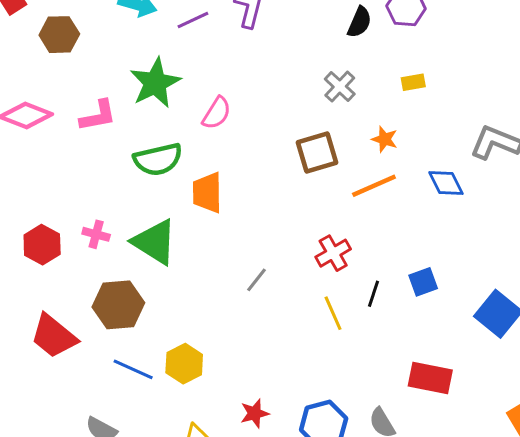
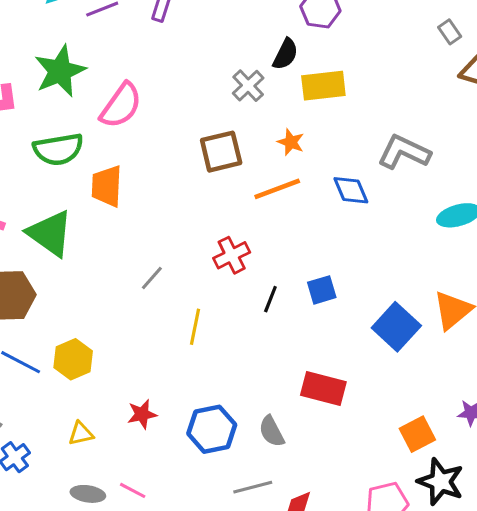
black semicircle: (359, 22) -> (285, 54), moved
yellow rectangle: (413, 82) -> (323, 86), size x1.8
pink semicircle: (217, 113) -> (121, 106), size x1.4
yellow line: (333, 313) -> (195, 327), moved, turned 32

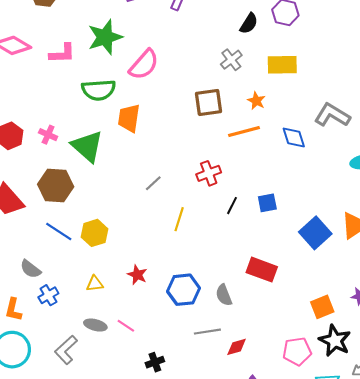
black semicircle: (285, 54) -> (249, 23), moved
red star: (142, 414) -> (137, 275), turned 30

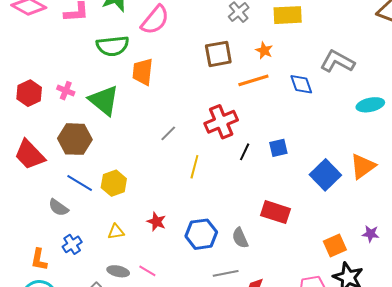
red cross: (209, 173) -> (221, 122), size x1.4
gray semicircle: (30, 269) -> (58, 208), moved

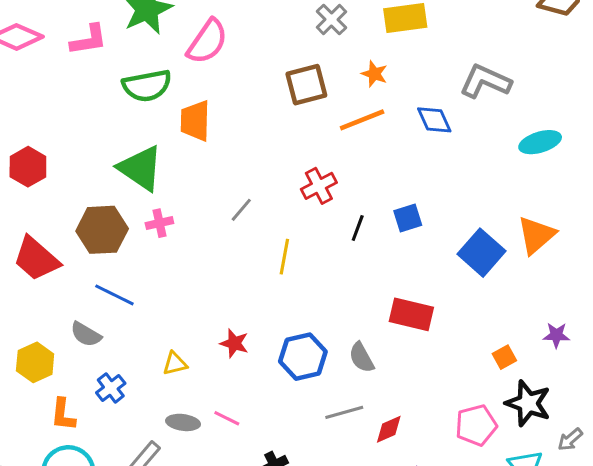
pink cross: (66, 91) -> (159, 223), moved, turned -30
red cross: (221, 122) -> (319, 186), size x0.7
yellow hexagon: (114, 183) -> (35, 362), moved
orange square: (335, 246) -> (504, 357), size x0.7

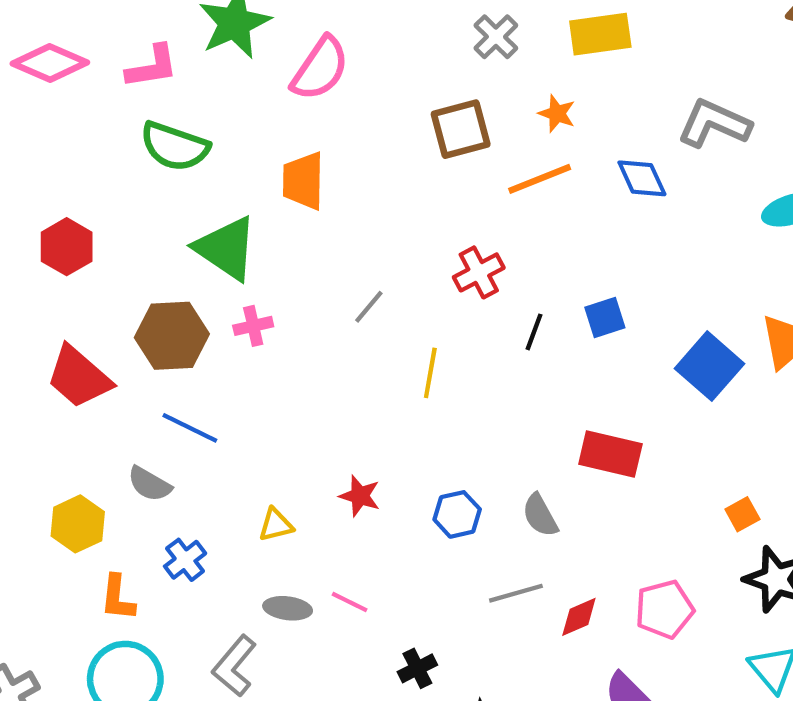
green semicircle: (147, 86) -> (175, 146), moved, turned 30
blue hexagon: (303, 357) -> (457, 514), size x0.7
pink pentagon: (476, 425) -> (664, 609), moved

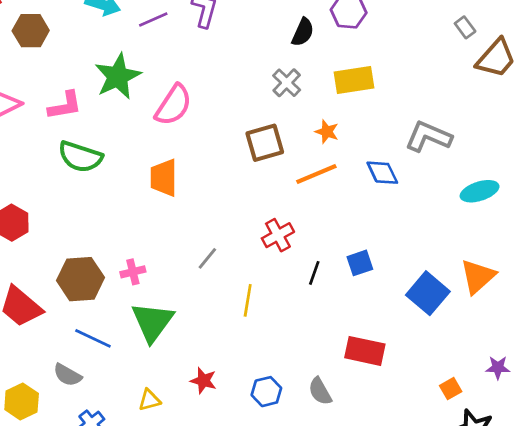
green triangle: (226, 248) -> (152, 322), moved, turned 33

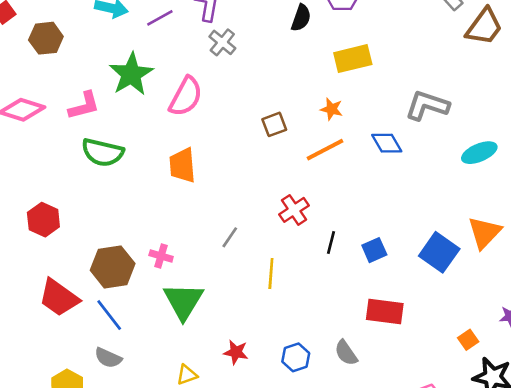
gray cross: (287, 83) -> (222, 42), moved
brown square: (265, 143) -> (274, 124), size x0.7
blue square: (360, 263) -> (374, 250), moved
pink cross: (133, 272) -> (161, 256), turned 35
blue line: (93, 338) -> (109, 315), moved, turned 32

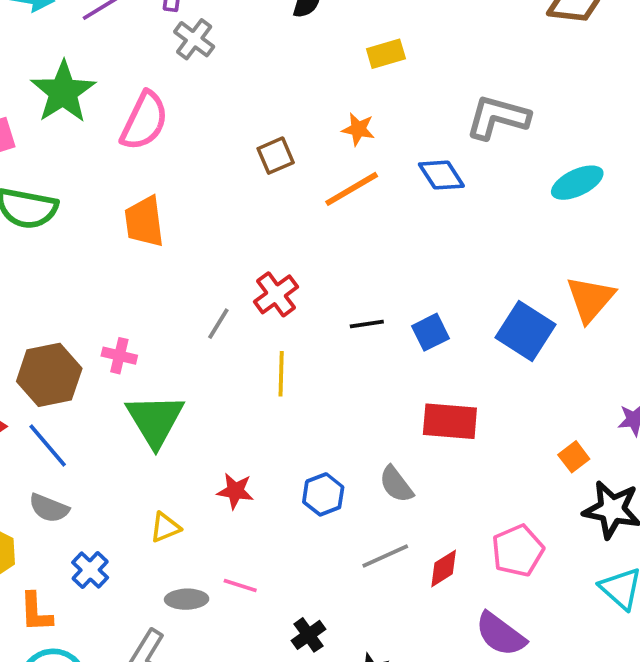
yellow rectangle: (353, 59) -> (386, 54), size x0.7
red cross: (294, 210) -> (276, 294), moved
black line: (331, 242) -> (367, 324), turned 70

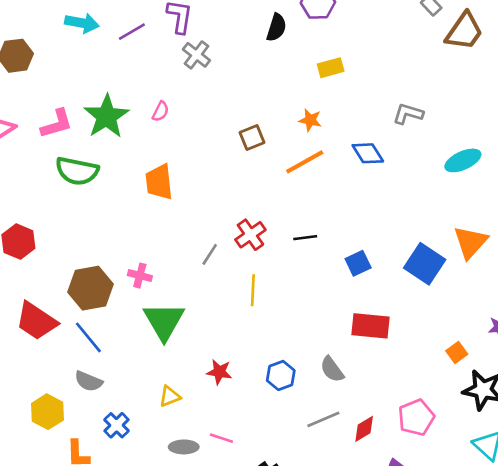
green star: (63, 92) -> (106, 116), moved
gray L-shape: (498, 117) -> (408, 114), size x0.7
pink semicircle: (144, 121) -> (161, 111), size x0.5
black line: (367, 324) -> (305, 238), moved

